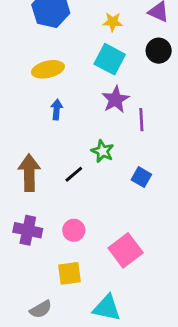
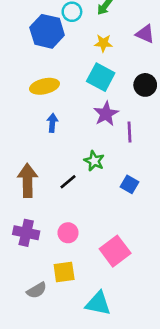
black circle: (159, 51) -> (145, 85), moved
gray semicircle: (41, 309) -> (37, 290), moved

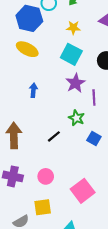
yellow ellipse: (44, 86) -> (27, 49), moved, turned 40
green star: (94, 161) -> (76, 118), moved
black line: (68, 182) -> (54, 136), moved

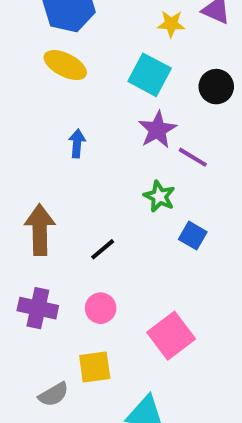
yellow star: (73, 28) -> (171, 24), moved
purple line: (94, 97) -> (193, 157), turned -56
black line: (54, 136) -> (103, 249), moved

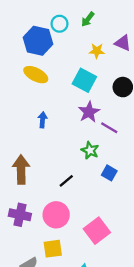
black line: (103, 249) -> (66, 181), moved
pink circle: (101, 308) -> (56, 215), size x1.5

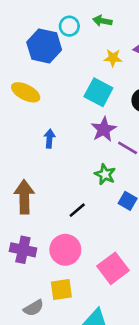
green arrow: (88, 19) -> (102, 21), turned 63
yellow ellipse: (36, 75) -> (26, 92), moved

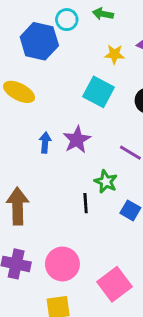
purple star: (104, 129) -> (77, 140), moved
black line: (77, 210) -> (86, 203), moved, turned -54

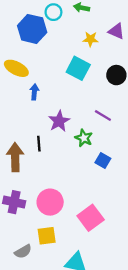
purple star: (77, 140) -> (59, 121), moved
blue arrow: (45, 143) -> (34, 92), moved
black line: (86, 203) -> (39, 144), moved

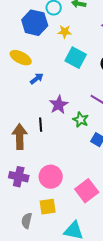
yellow star: (91, 39) -> (65, 32), moved
blue arrow: (34, 92) -> (37, 79), turned 48
gray semicircle: (23, 251) -> (27, 221), turned 133

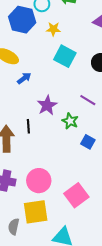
yellow square: (48, 207) -> (36, 212), size x1.4

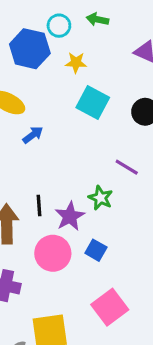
purple star: (47, 105) -> (70, 216), moved
blue square: (88, 142) -> (96, 250), moved
pink circle: (39, 181) -> (53, 253), moved

